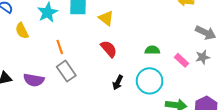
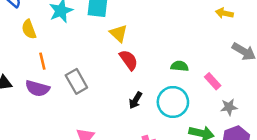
yellow triangle: (106, 18) -> (119, 33), moved
orange line: (60, 47) -> (42, 61), moved
gray star: (203, 57) -> (229, 107), moved

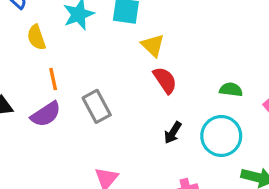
purple semicircle: (37, 88) -> (46, 114), turned -50

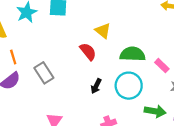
yellow triangle: (153, 45) -> (103, 31), moved
green semicircle: (231, 90) -> (133, 54), size x1.6

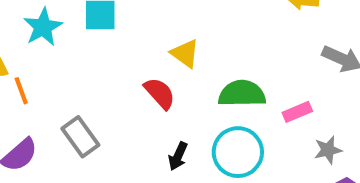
orange line: (13, 57) -> (21, 91), moved
pink rectangle: (162, 66) -> (297, 112), turned -64

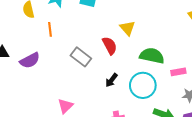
orange line: (21, 91) -> (50, 29), moved
gray rectangle: (80, 137) -> (81, 57), moved, turned -30

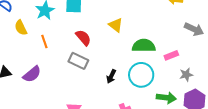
red semicircle: (110, 46) -> (83, 38), moved

